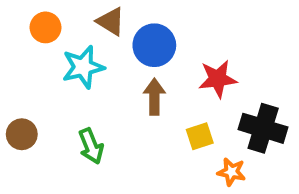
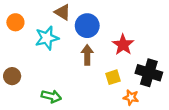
orange circle: (45, 27) -> (15, 22), moved
red star: (218, 79) -> (123, 45), turned -30
green arrow: (91, 146) -> (51, 96), moved, turned -54

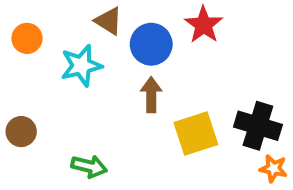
red star: (123, 45) -> (204, 25), moved
yellow square: (113, 77) -> (196, 133), size x1.6
orange star: (131, 97) -> (273, 168), moved

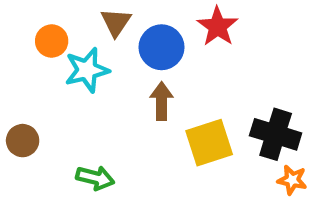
brown triangle: (109, 21) -> (116, 22), turned 32
orange circle: (27, 38) -> (52, 41), moved

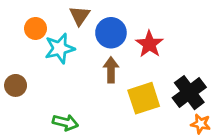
red star: (218, 26) -> (149, 44), moved
black cross: (276, 134) -> (189, 93), turned 36
brown circle: (23, 141) -> (16, 85), moved

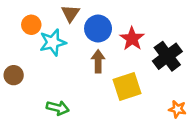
black cross: (189, 93) -> (167, 56), moved

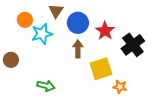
orange star: (177, 109) -> (120, 87), moved

